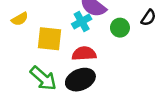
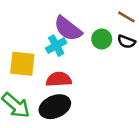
black semicircle: (148, 18) -> (126, 42), turned 77
green circle: (120, 28) -> (102, 39), moved

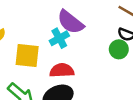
green circle: (102, 39) -> (119, 49), moved

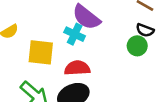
cyan cross: (59, 38) -> (75, 34), turned -36

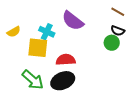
cyan cross: (75, 34) -> (47, 32), moved

